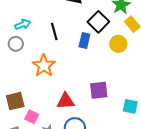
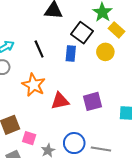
red triangle: (65, 101) -> (60, 101), moved

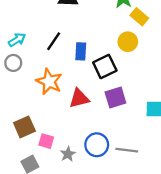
black square: (82, 33) -> (105, 66), moved, turned 30
black line: (39, 49) -> (54, 41), turned 60
blue rectangle: (71, 54) -> (81, 51), moved

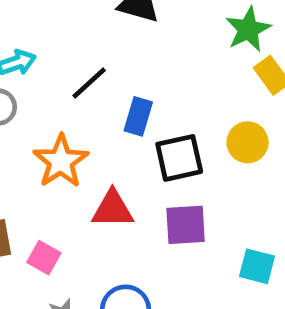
yellow circle: (128, 42) -> (248, 142), moved
pink square: (46, 141) -> (44, 258), moved

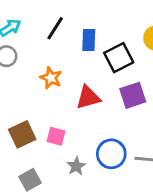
orange star: (61, 161) -> (51, 78), size x0.7

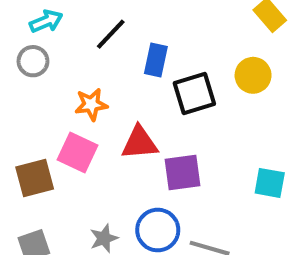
orange star: (51, 78) -> (91, 104), turned 30
purple square: (133, 95) -> (182, 172), moved
pink square: (56, 136) -> (77, 152), moved, size x1.4

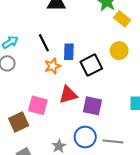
black line: (111, 34) -> (44, 43), turned -60
orange star: (91, 104) -> (53, 66), moved
purple square: (182, 172) -> (92, 106), turned 30

